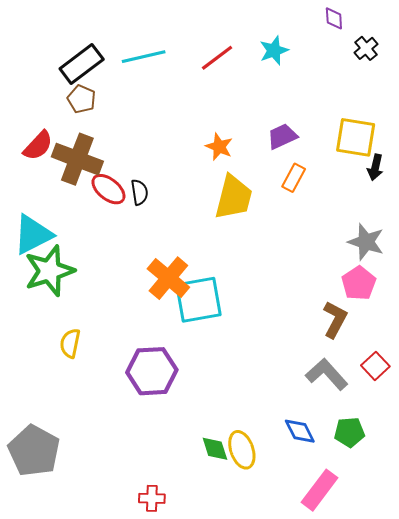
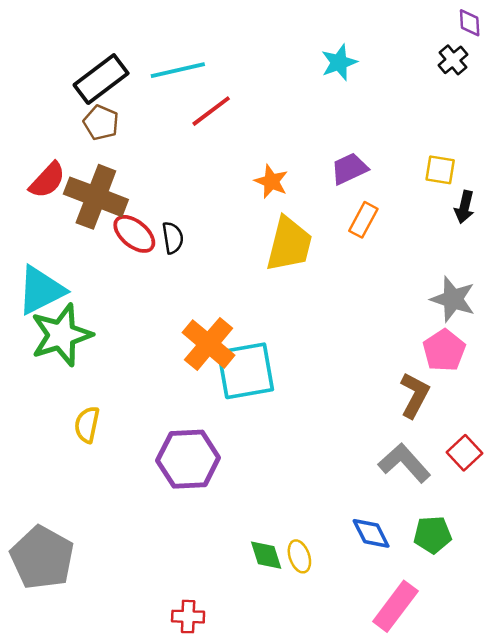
purple diamond: (334, 18) -> (470, 23), moved
red line: (217, 58) -> (211, 111), moved
yellow square: (356, 137) -> (440, 170), size x0.6
yellow ellipse: (242, 450) -> (299, 556), size x0.7

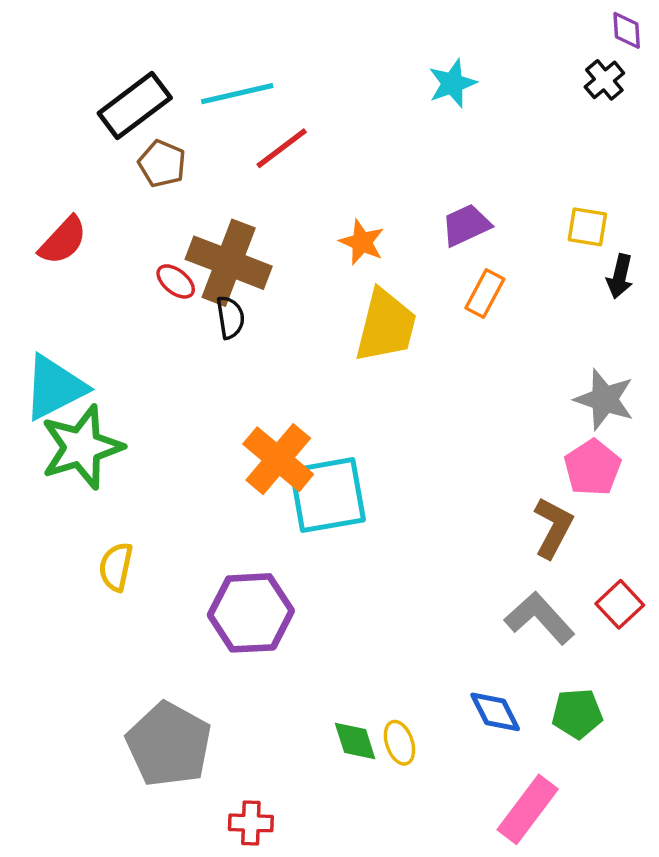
brown pentagon: (101, 123) -> (162, 164), moved
brown cross: (96, 197) -> (229, 263), moved
red ellipse: (134, 234) -> (176, 281), moved, size x0.7
gray pentagon: (42, 558) -> (169, 744), moved

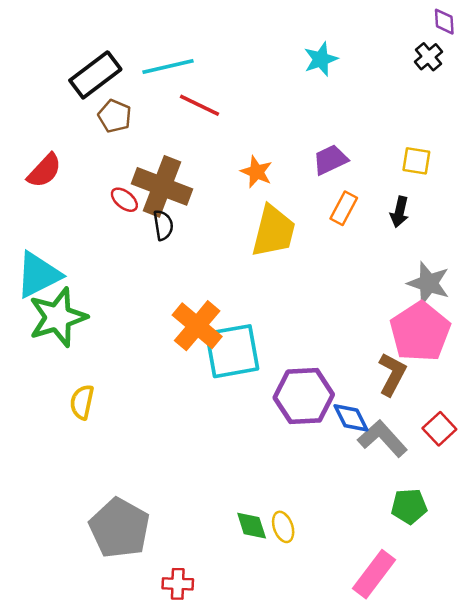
red line: (282, 148) -> (200, 105), turned 63
black arrow: (620, 276) -> (399, 212), moved
pink pentagon: (592, 468) -> (420, 332), size x1.5
purple hexagon: (251, 613) -> (304, 396), moved
blue diamond: (495, 712) -> (351, 418), moved

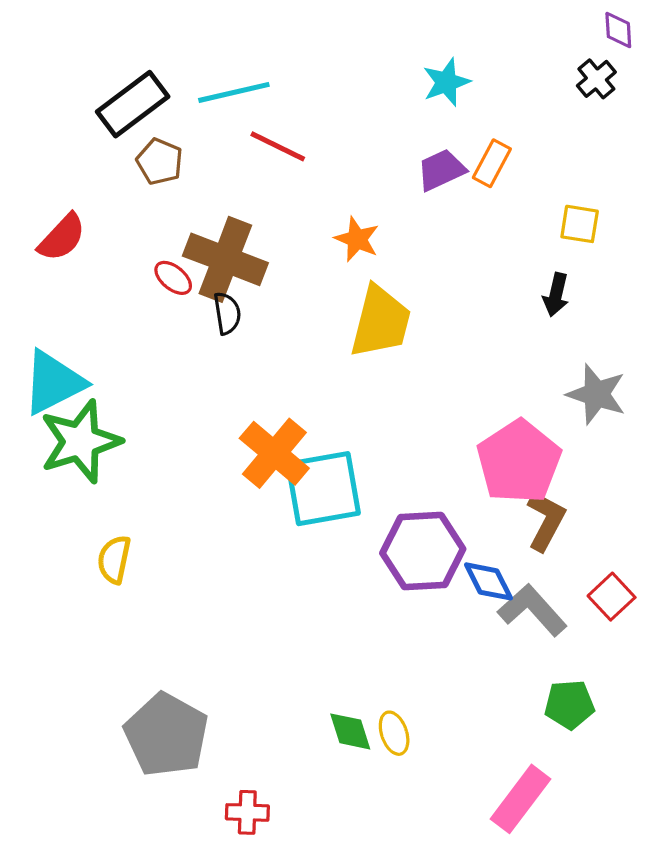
purple trapezoid: (330, 160) -> (441, 170), moved
orange rectangle: (344, 208) -> (492, 163), moved
pink pentagon: (420, 332) -> (519, 462), moved

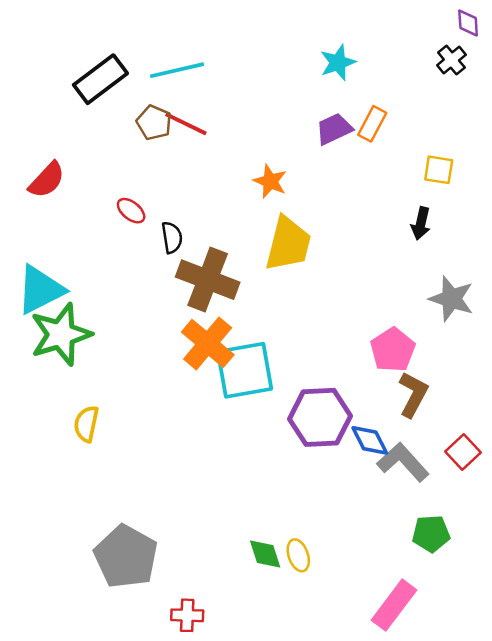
red line: (278, 146) -> (186, 124), moved
brown pentagon: (160, 162) -> (154, 123), moved
brown cross: (225, 259) -> (208, 280), moved
pink pentagon: (519, 462) -> (393, 350), size x0.7

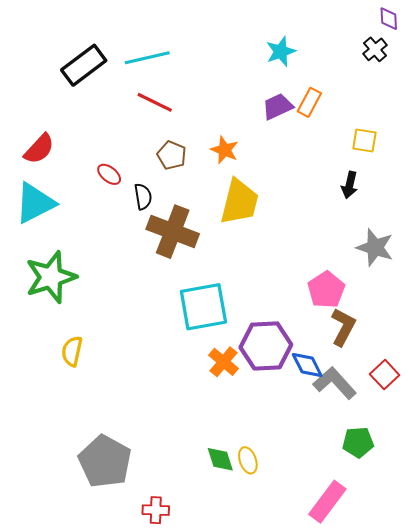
brown pentagon: (154, 123) -> (172, 155), moved
cyan triangle: (40, 290) -> (35, 203), moved
orange cross: (208, 343) -> (224, 362), moved, size x0.7

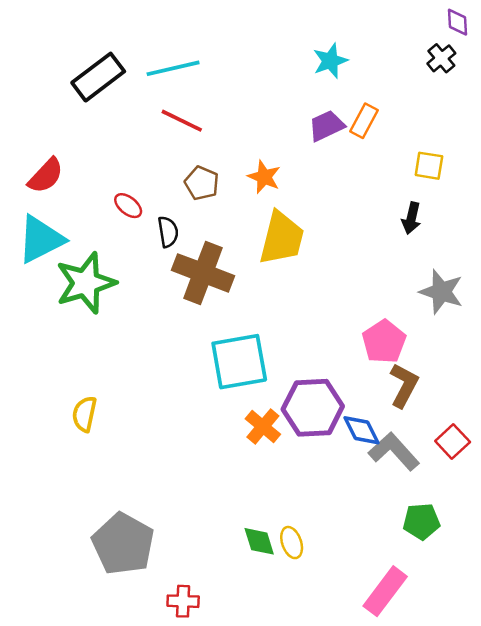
green star: (51, 277) -> (86, 283), moved

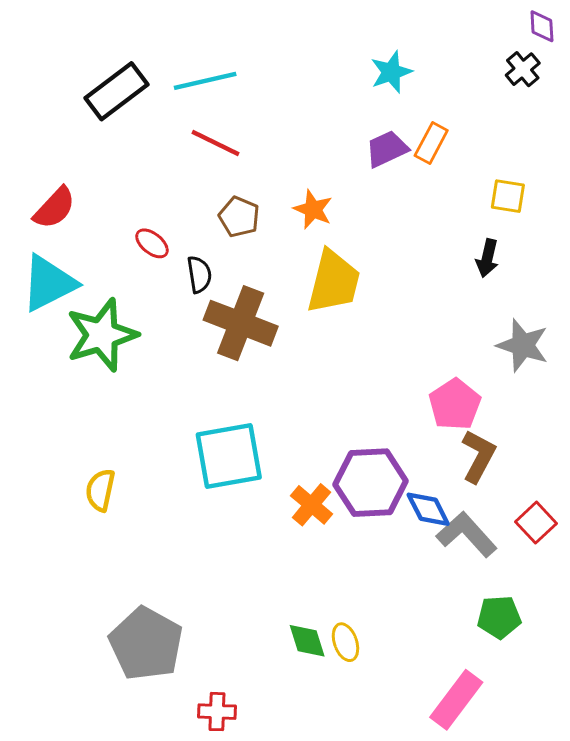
cyan square: (239, 362) -> (229, 456), moved

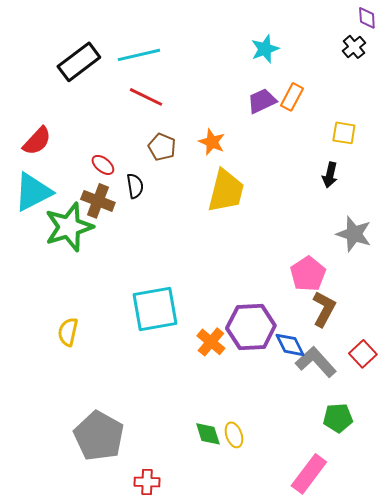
brown cross: (241, 323) -> (98, 201), moved, size x0.7

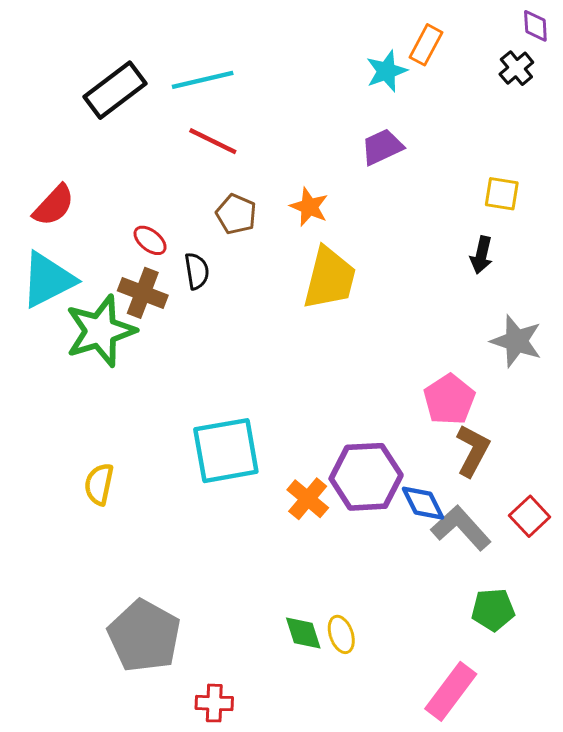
orange rectangle: (292, 97) -> (426, 45), moved

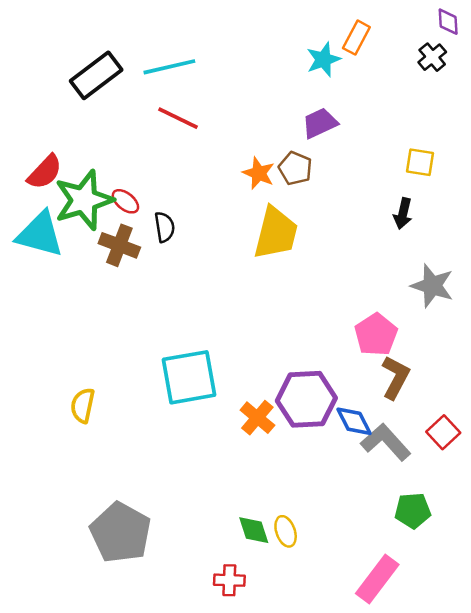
brown pentagon: (236, 214) -> (295, 168), moved
cyan triangle: (48, 280) -> (40, 234), turned 42
green star: (100, 331) -> (84, 200), moved
red cross: (214, 703) -> (229, 580), moved

